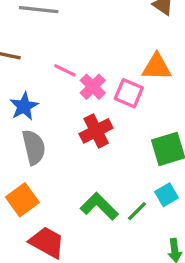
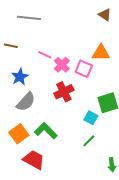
gray semicircle: (34, 147) -> (26, 102), turned 55
cyan square: (167, 195) -> (91, 118), moved, turned -32
green L-shape: (99, 206) -> (46, 131), moved

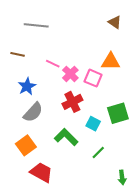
cyan square: (91, 118) -> (93, 124), moved
green L-shape: (46, 131) -> (66, 137), moved

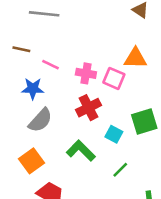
pink line: (53, 64) -> (50, 65), moved
pink cross: (70, 74) -> (86, 73), turned -35
blue star: (27, 86) -> (33, 89), turned 30

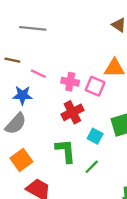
gray semicircle: (40, 120) -> (16, 124), moved
green L-shape: (81, 151) -> (66, 151), turned 40
green line: (120, 170) -> (92, 167), moved

